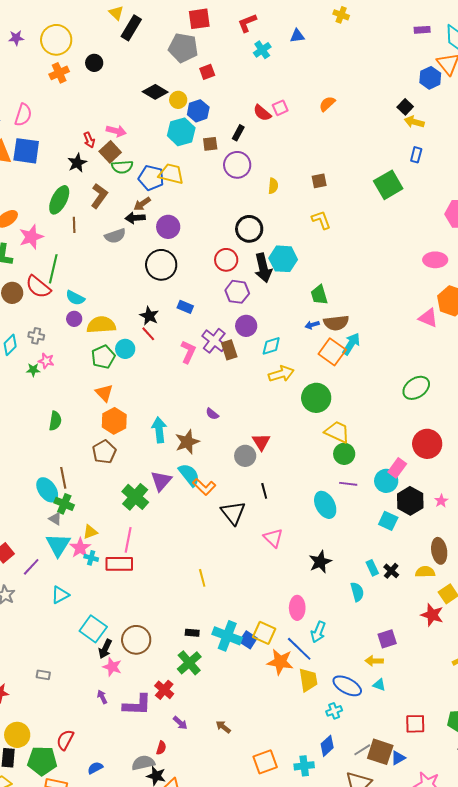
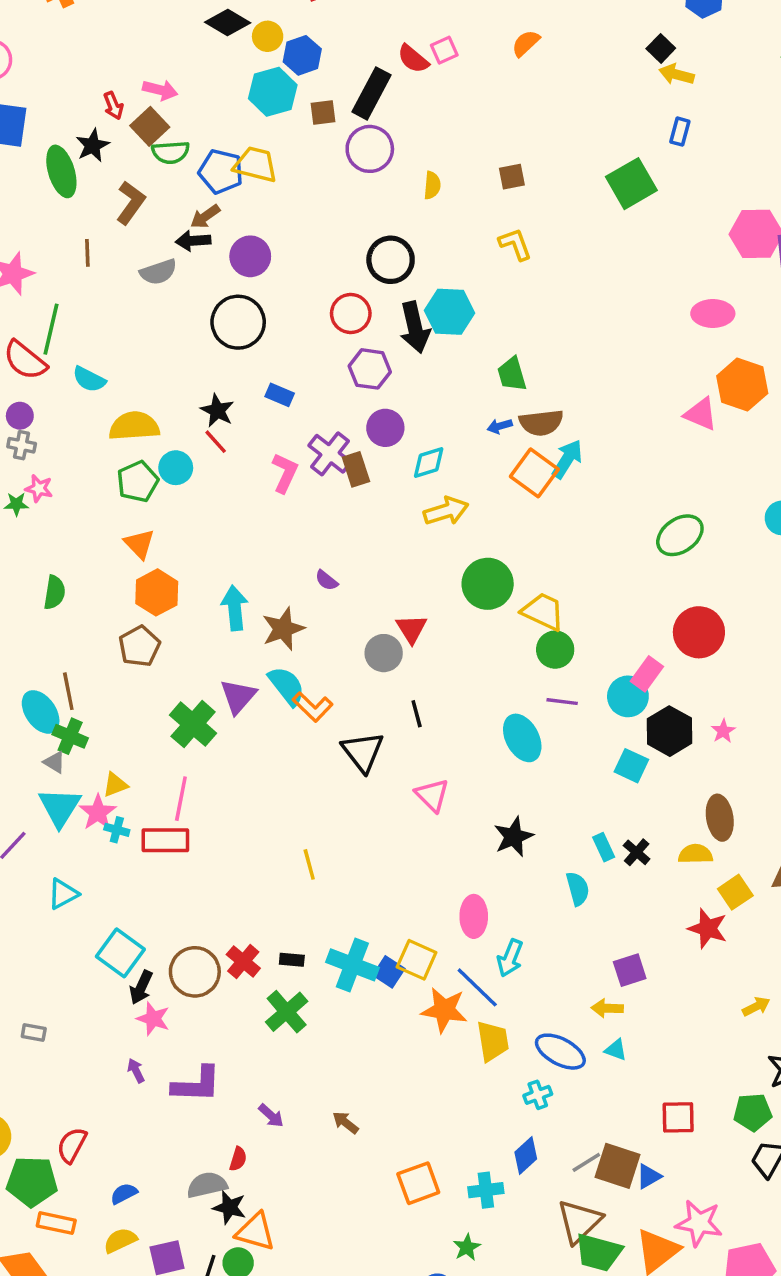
black rectangle: (238, 133) -> (372, 93), size x1.8
green ellipse: (59, 200) -> (61, 171), moved, turned -44
purple circle: (74, 319) -> (20, 416), moved
green circle: (316, 398) -> (488, 584), moved
red cross: (164, 690) -> (243, 961), moved

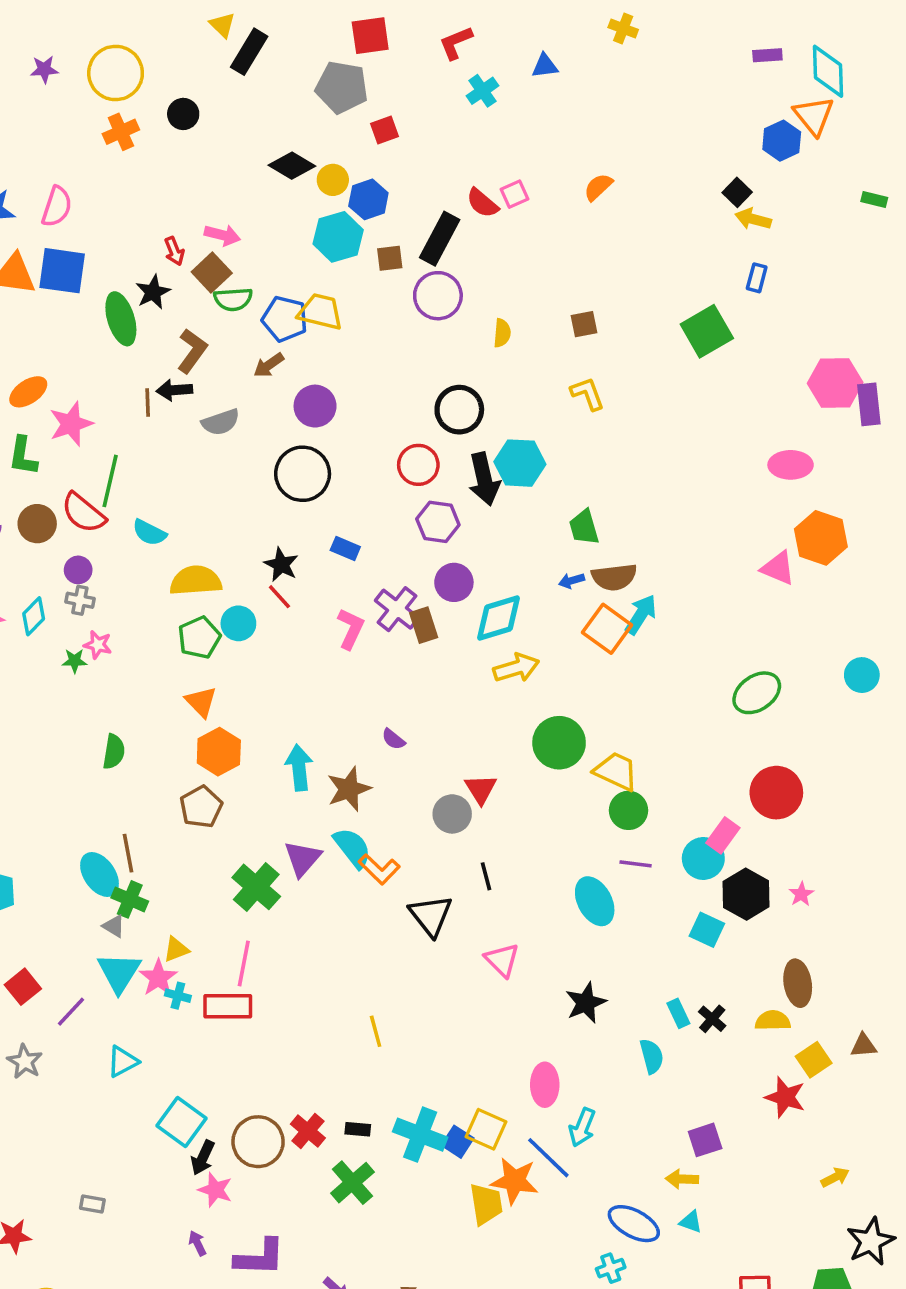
black arrow: (193, 241) -> (174, 390), moved
cyan diamond: (429, 462) -> (498, 618), size x1.4
yellow trapezoid: (493, 1041) -> (486, 1204), moved

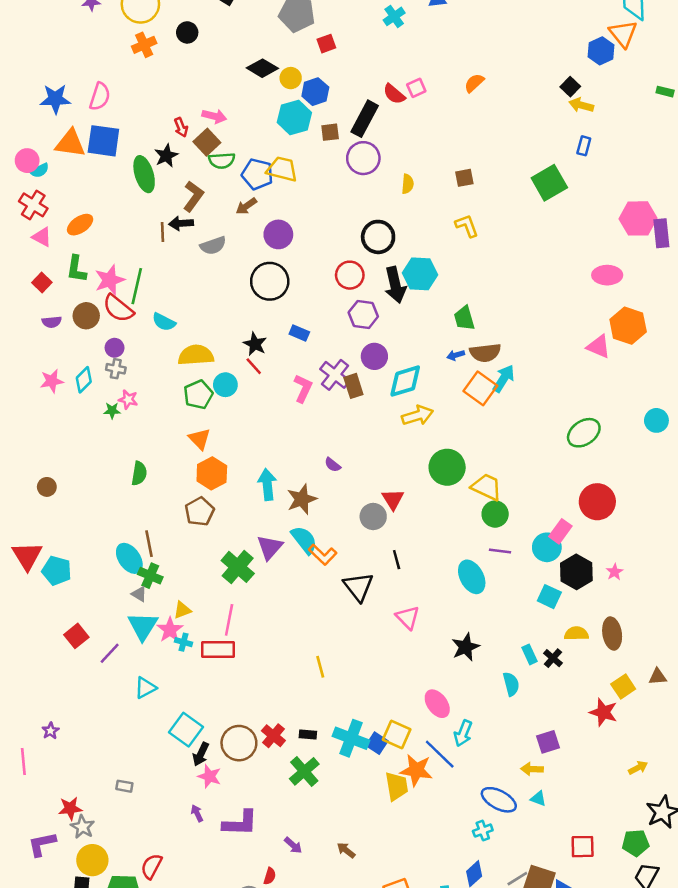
pink star: (71, 424) -> (110, 280), moved
yellow semicircle: (773, 1021) -> (576, 633), moved
gray star: (25, 1062) -> (83, 827), moved
pink ellipse: (545, 1085) -> (437, 704), turned -36

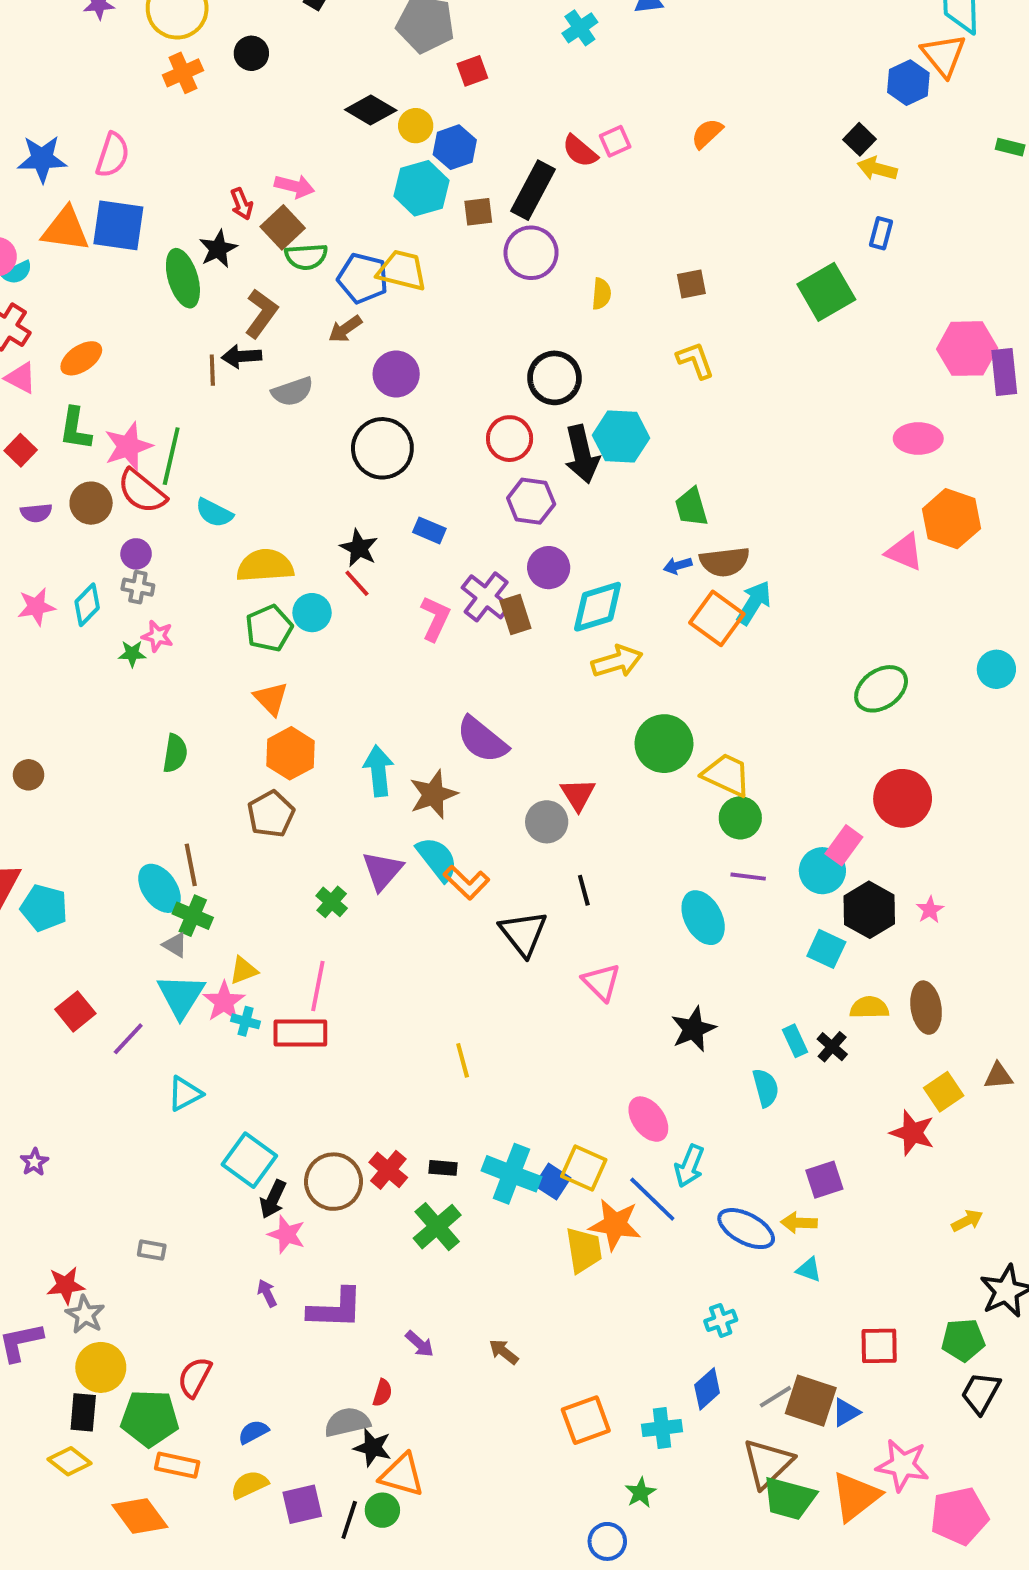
purple semicircle: (333, 465) -> (482, 740), size x2.0
green cross: (238, 567) -> (332, 902), size x0.6
blue ellipse: (499, 800) -> (746, 1229), moved

